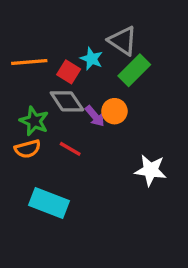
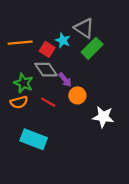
orange circle: (114, 111) -> (77, 95), moved

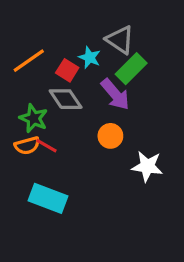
orange line: (20, 43) -> (29, 61), turned -30
purple arrow: (65, 80) -> (115, 94), moved, size x1.5
red line: (48, 102) -> (46, 146), moved

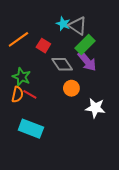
cyan star: (90, 57) -> (63, 24), moved
purple arrow: (115, 94) -> (87, 61), moved
gray diamond: (66, 99) -> (62, 64), moved
orange semicircle: (27, 146) -> (17, 94), turned -63

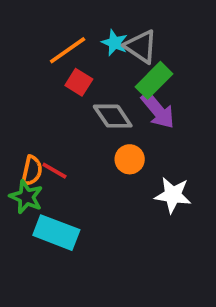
orange line: (18, 39) -> (68, 50), moved
green star: (22, 77) -> (26, 197), moved

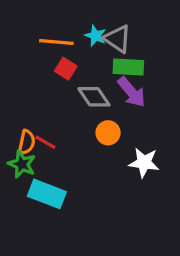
orange line: (68, 50) -> (56, 42), turned 40
green rectangle: (154, 80) -> (128, 67), turned 48

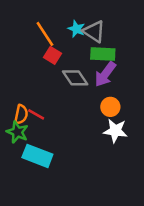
orange line: (56, 42) -> (45, 34), turned 52
purple arrow: (132, 92) -> (105, 74), turned 76
orange circle: (108, 133) -> (110, 107), moved

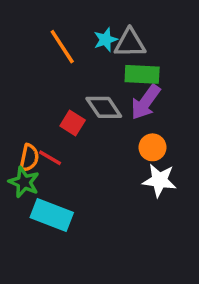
cyan star: (76, 29) -> (106, 40), turned 30
gray triangle: (94, 31) -> (130, 43), turned -35
red square: (53, 55) -> (73, 123), moved

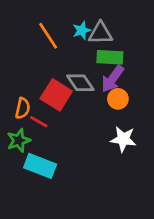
red square: (73, 123) -> (56, 95), size x1.6
orange circle: (152, 147) -> (118, 99), moved
orange semicircle: (29, 158) -> (23, 108), moved
green star: (24, 182) -> (19, 140), turned 30

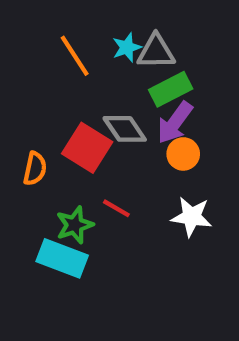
green rectangle: (110, 57) -> (171, 89), turned -30
red line: (39, 122) -> (116, 208), moved
green star: (19, 140) -> (75, 225), moved

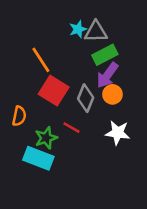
orange line: (75, 56) -> (41, 60), moved
gray diamond: (125, 129) -> (86, 98), moved, turned 56
orange semicircle: (35, 169) -> (19, 116), moved

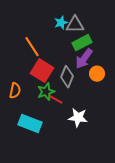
orange circle: (112, 94) -> (97, 74), moved
white star: (118, 133) -> (78, 118), moved
green star: (46, 138) -> (46, 92), moved

